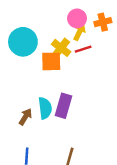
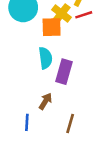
cyan semicircle: (45, 108) -> (45, 58), moved
brown arrow: (25, 117) -> (45, 101), moved

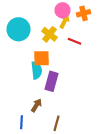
red line: (84, 15) -> (74, 41), moved, turned 40
orange square: (52, 27) -> (42, 58), moved

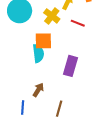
purple rectangle: (52, 81) -> (71, 66), moved

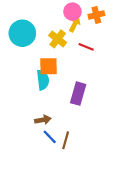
brown arrow: (38, 90) -> (43, 120), turned 48
blue line: (23, 108) -> (50, 137), moved, turned -48

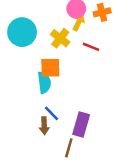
purple rectangle: (78, 94) -> (81, 124), moved
brown arrow: (43, 120) -> (44, 126), turned 98
blue line: (50, 137) -> (52, 113), moved

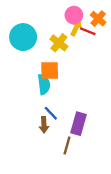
orange cross: (102, 12) -> (98, 19), turned -35
red line: (91, 47) -> (88, 31), moved

